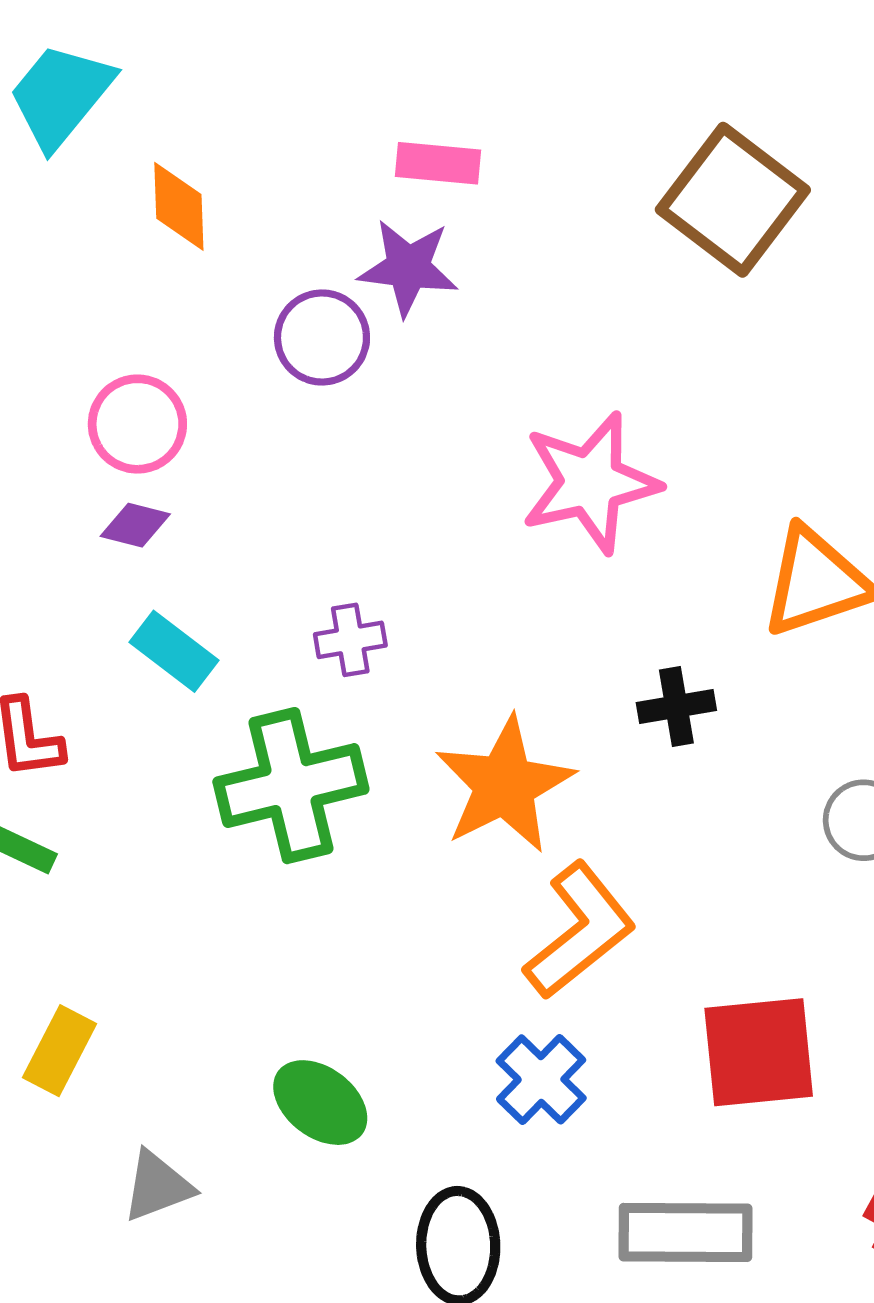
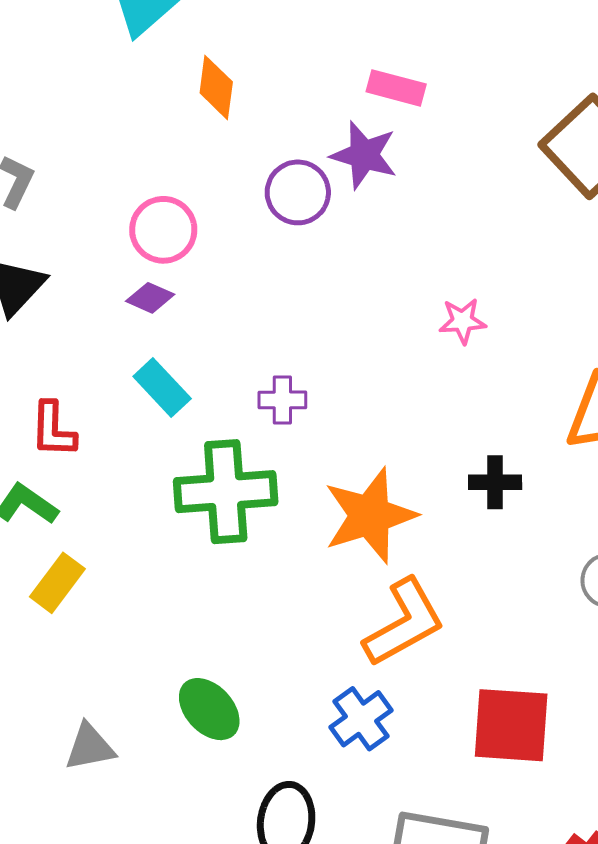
pink star: (590, 482) -> (462, 321), size x0.5
yellow rectangle: (59, 1051) -> (57, 583), moved

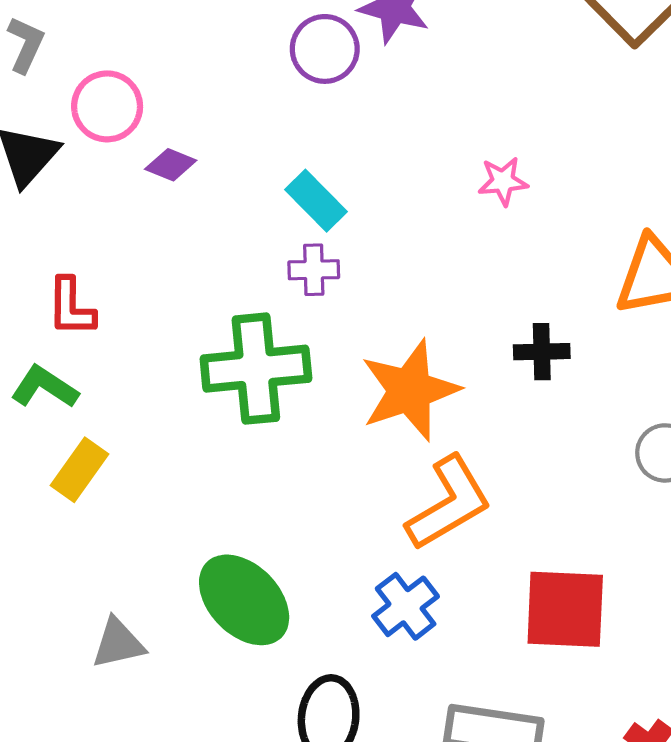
pink circle: (163, 230) -> (107, 106), moved
cyan rectangle: (162, 388) -> (316, 201), moved
green ellipse: (209, 709) -> (244, 600), size x1.4

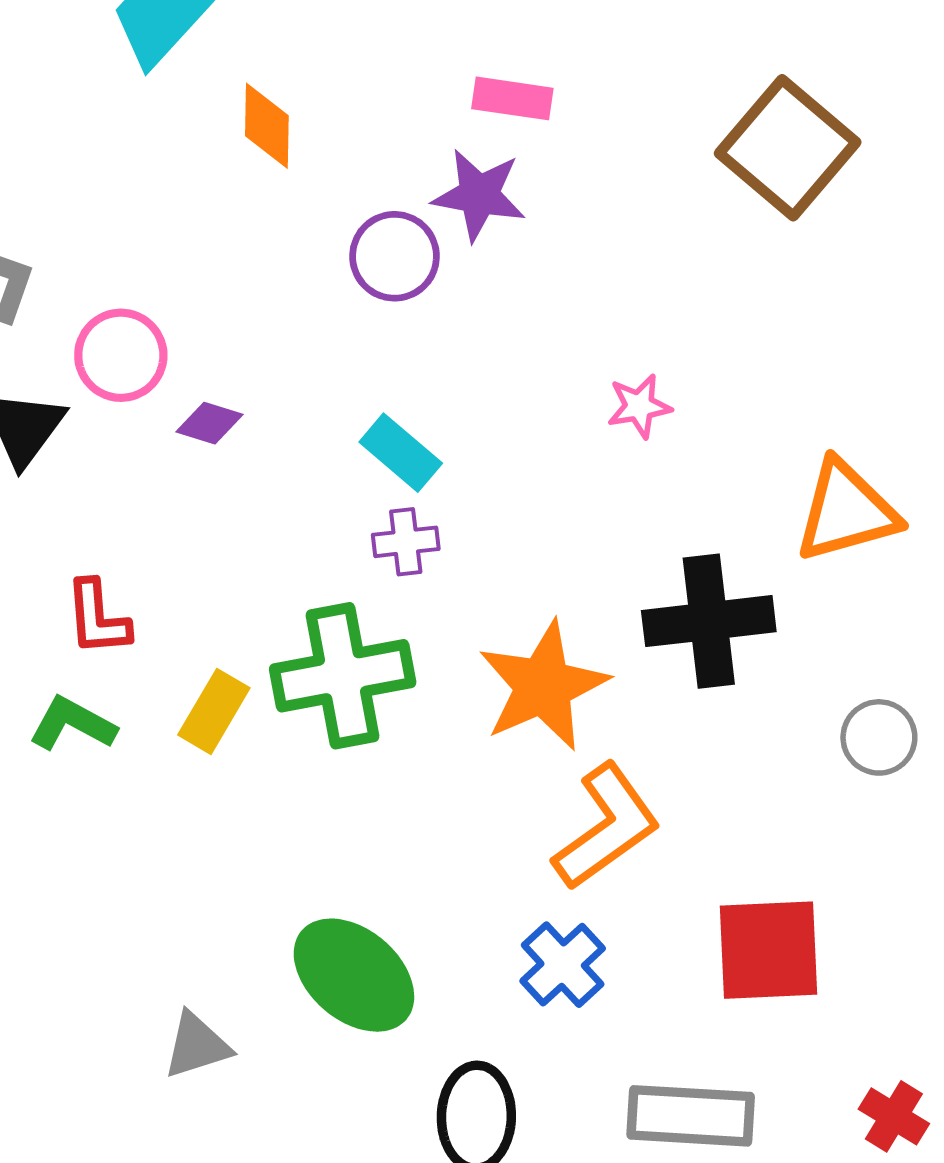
black cross: (542, 352) -> (709, 621), size x1.8
yellow rectangle: (80, 470) -> (214, 711), moved

